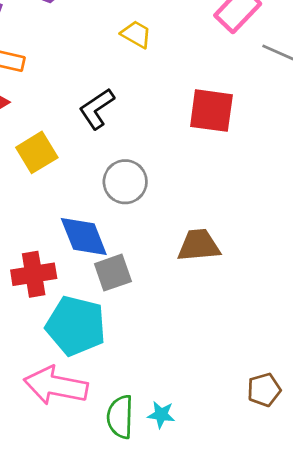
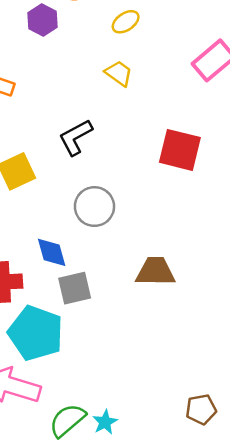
blue diamond: (84, 236) -> (52, 252), size x0.7
cyan star: (161, 415) -> (105, 422), turned 30
green semicircle: (120, 417) -> (67, 420), turned 42

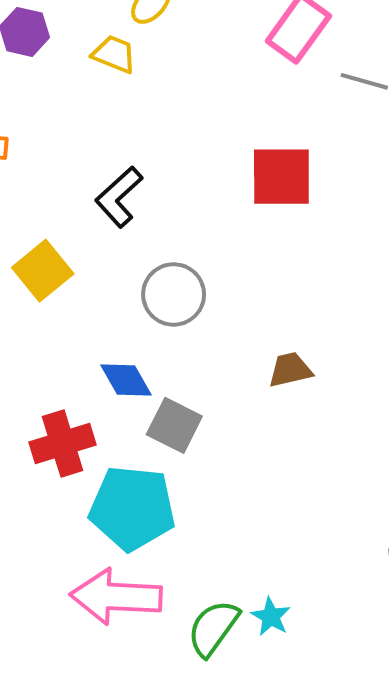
yellow trapezoid: (119, 73) -> (114, 54), moved
brown trapezoid: (155, 272) -> (290, 370), size x0.7
gray square: (75, 288) -> (174, 425), turned -36

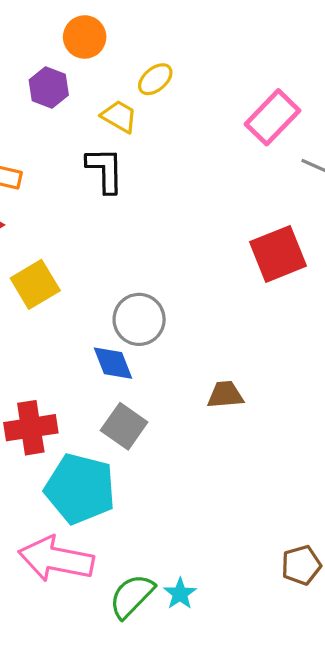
red square: (281, 177) -> (278, 254), moved, turned -30
black L-shape: (119, 197) -> (105, 170), moved, turned 123
blue diamond: (126, 380) -> (113, 363), moved

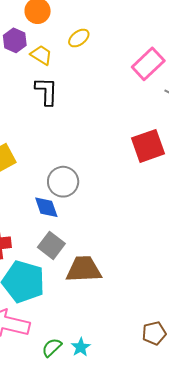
yellow trapezoid: (119, 116) -> (41, 55), moved
brown trapezoid: (225, 395) -> (84, 269), moved, size x1.6
green semicircle: (132, 596) -> (52, 347), size x0.7

